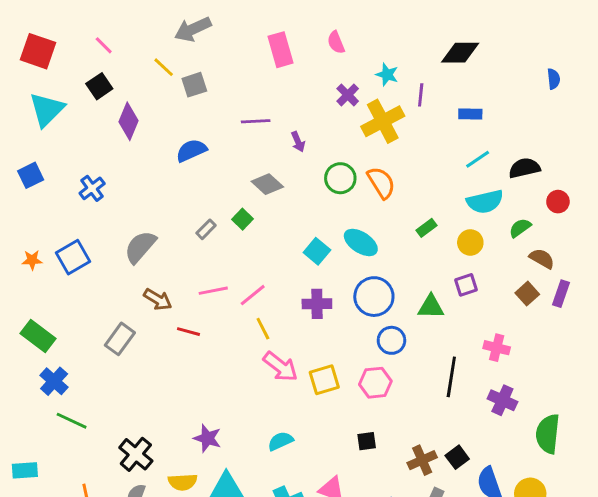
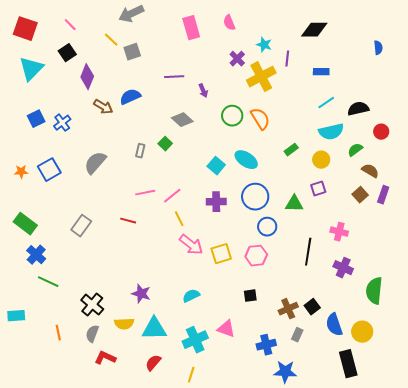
blue square: (31, 175) -> (36, 119), moved
gray rectangle: (206, 229) -> (140, 151), turned -32
brown arrow: (158, 299) -> (103, 107), moved

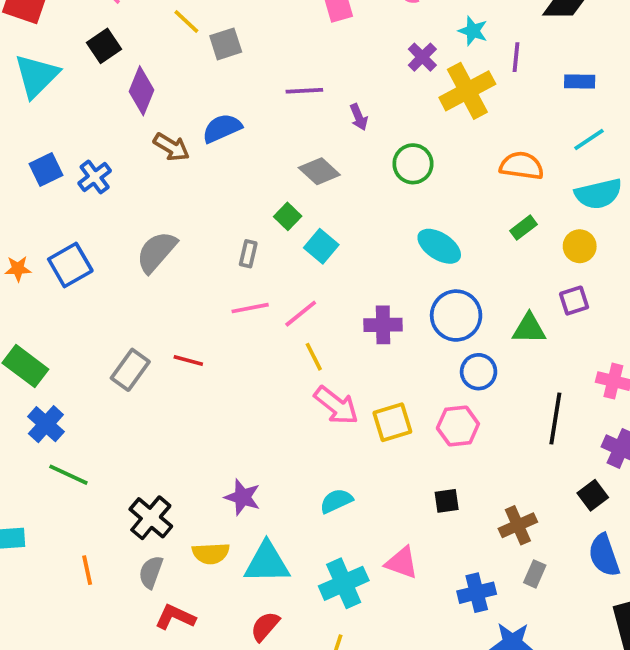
orange semicircle: (260, 119) -> (522, 166), moved, turned -50
gray rectangle: (140, 151) -> (248, 254), moved
cyan square: (216, 166) -> (321, 246), moved
red line: (128, 221) -> (188, 360), moved
black square: (312, 307) -> (593, 495), moved

